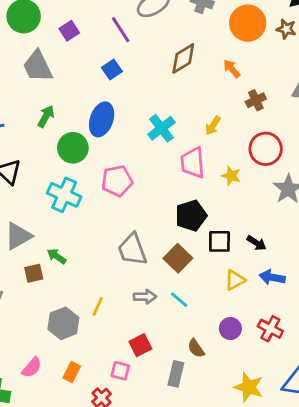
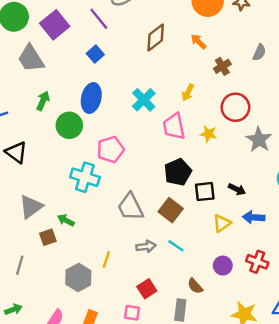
purple square: (69, 31) -> (55, 25), size x1.6
cyan cross: (64, 195) -> (85, 177), moved

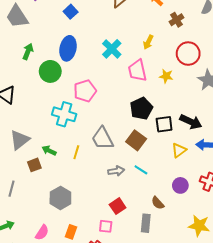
black arrow: (237, 189) -> (191, 122), size x1.5
yellow line: (106, 260) -> (76, 152), moved

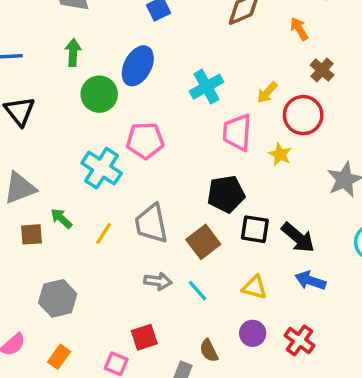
brown cross: (177, 20) -> (322, 70), turned -32
green arrow: (28, 51) -> (73, 52), turned -35
red circle: (188, 54) -> (303, 115), moved
yellow triangle: (179, 150) -> (254, 287), moved, turned 35

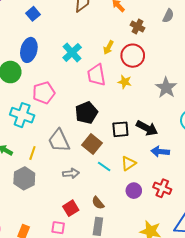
black pentagon: (226, 194) -> (86, 113), moved
yellow triangle: (254, 287) -> (128, 163), turned -35
cyan line: (198, 291) -> (104, 166), moved
gray hexagon: (58, 298) -> (24, 178), moved
brown semicircle: (209, 351) -> (98, 203), moved

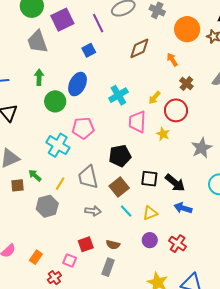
brown semicircle: (98, 203) -> (113, 245), turned -48

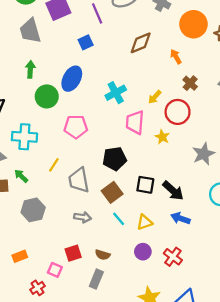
cyan cross: (58, 145) -> (24, 137), moved, turned -30
yellow line: (60, 184) -> (54, 165), moved
orange rectangle: (36, 257) -> (20, 256), moved, turned 32

